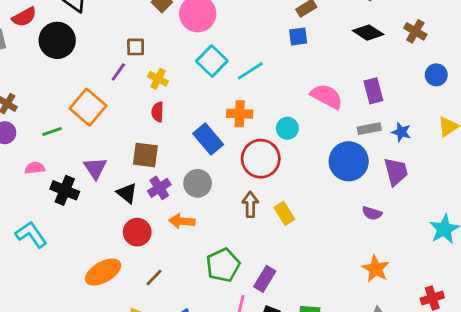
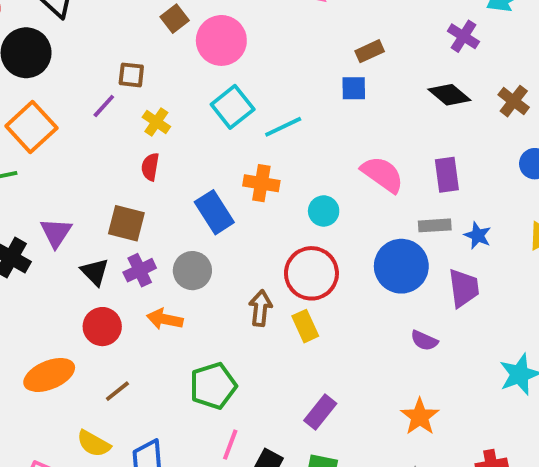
orange square: (88, 107) -> (31, 127), moved
red circle: (261, 159) -> (311, 273), moved
purple rectangle: (265, 279) -> (320, 412), moved

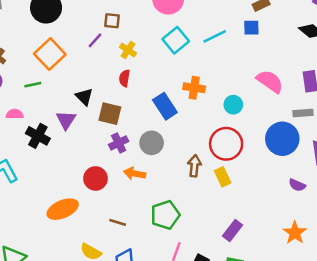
cyan line: (283, 127) -> (215, 36), moved
black triangle: (95, 272) -> (84, 97), moved
brown line: (117, 391) -> (118, 222), moved, turned 56

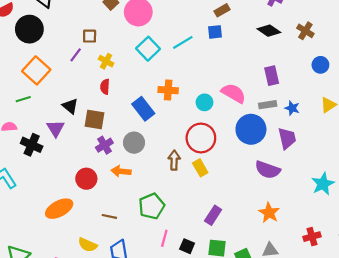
pink semicircle: (270, 81) -> (234, 93), moved
purple semicircle: (297, 185) -> (268, 170), size x1.6

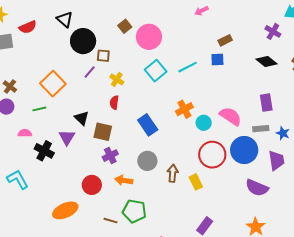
black circle: (29, 29) -> (83, 41), moved
orange cross: (168, 90) -> (184, 109), moved, turned -36
red circle: (201, 138) -> (212, 155), moved
gray circle: (134, 143) -> (147, 161), moved
green pentagon: (152, 206) -> (134, 211), moved, turned 30

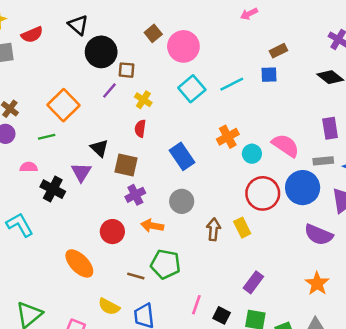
brown arrow: (173, 173) -> (214, 229), moved
orange ellipse: (65, 210) -> (79, 263), turned 70

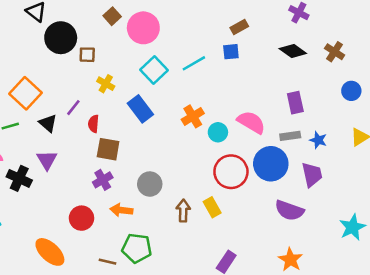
purple line: (109, 90) -> (73, 108), moved
red semicircle: (140, 129) -> (94, 124), moved
black triangle: (99, 148) -> (48, 123), moved
blue rectangle: (182, 156) -> (140, 109), moved
brown square: (126, 165) -> (108, 149), moved

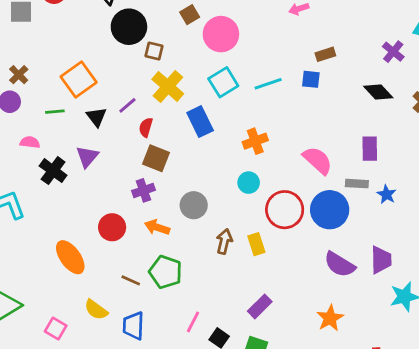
yellow cross: (106, 84) -> (168, 87), size x1.6
cyan circle: (218, 132) -> (249, 183), moved
purple trapezoid: (312, 175) -> (381, 260), moved

